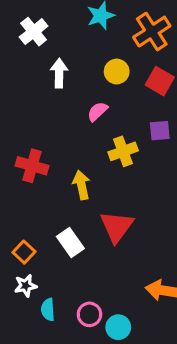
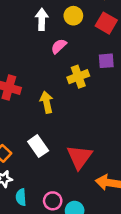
white arrow: (59, 73) -> (42, 19), moved
red triangle: (117, 227) -> (79, 157), moved

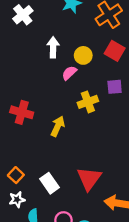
yellow circle: (73, 16) -> (83, 55), moved
yellow arrow: (47, 102) -> (58, 126), turned 36
white rectangle: (38, 146) -> (50, 183), moved

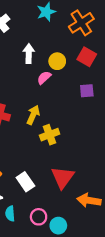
yellow cross: (88, 102) -> (50, 135), moved
yellow arrow: (58, 126) -> (33, 115), moved

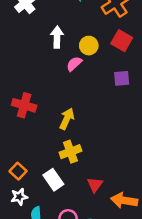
yellow arrow: (33, 115) -> (67, 119), moved
yellow cross: (50, 135) -> (70, 152), moved
red triangle: (63, 177) -> (95, 185), moved, size x0.6

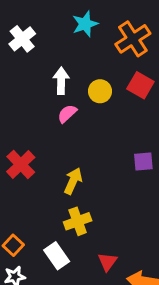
pink semicircle: (74, 64) -> (67, 114), moved
purple square: (122, 78) -> (143, 162), moved
red cross: (24, 105) -> (21, 164), turned 30

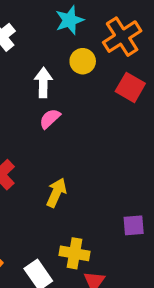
yellow circle: (100, 91) -> (83, 61), moved
purple square: (143, 162) -> (134, 225), moved
yellow cross: (78, 221) -> (74, 253), moved, turned 30

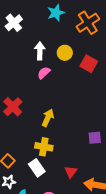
yellow circle: (83, 61) -> (65, 53), moved
red square: (130, 87) -> (89, 64), moved
yellow cross: (74, 253) -> (44, 147), moved

